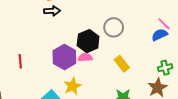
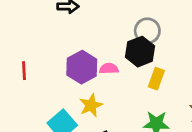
black hexagon: (88, 41) -> (140, 52), moved
yellow rectangle: (122, 64) -> (156, 79), turned 56

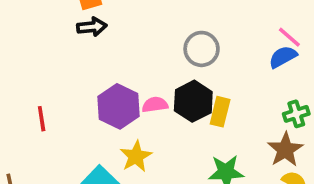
black hexagon: (140, 52) -> (193, 101), moved

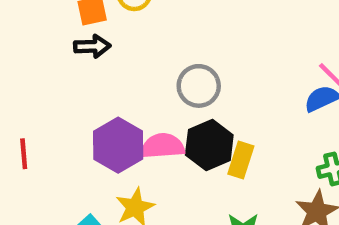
gray circle: (202, 49) -> (199, 86), moved
pink semicircle: (155, 105) -> (163, 146), size x1.4

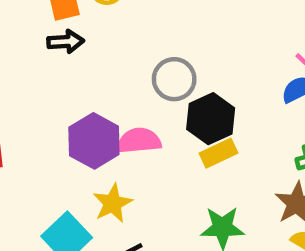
black hexagon: (209, 145) -> (211, 119), moved
yellow rectangle: (241, 160) -> (219, 153), turned 48

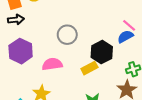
black hexagon: (211, 119) -> (102, 52), moved
purple hexagon: (94, 141) -> (21, 51), moved

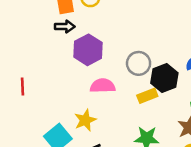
gray circle: (67, 35) -> (139, 63), moved
purple hexagon: (21, 51) -> (88, 50), moved

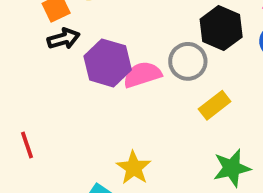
black hexagon: (164, 78) -> (221, 28), moved
pink semicircle: (103, 86) -> (142, 75), moved

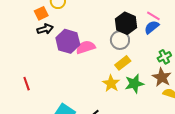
gray circle: (188, 61) -> (120, 40), moved
yellow star: (134, 168) -> (111, 83), moved
green star: (232, 168) -> (134, 84), moved

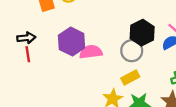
black arrow: (45, 29) -> (26, 38), moved
red line: (27, 84) -> (28, 54), moved

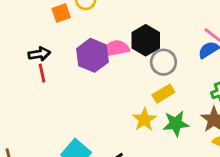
black hexagon: (142, 33) -> (146, 40), moved
pink semicircle: (91, 52) -> (116, 48), moved

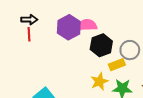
black hexagon: (146, 40) -> (101, 45), moved
gray circle: (163, 62) -> (130, 50), moved

